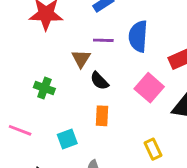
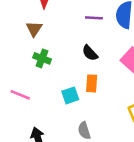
brown triangle: (81, 59) -> (34, 29), moved
cyan square: (67, 139) -> (70, 95), moved

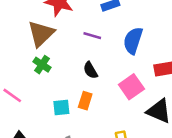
purple line: (94, 18) -> (92, 36), moved
brown triangle: (34, 29) -> (41, 34), size x1.6

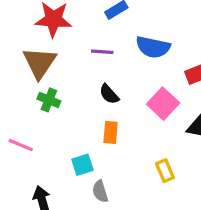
blue semicircle: (133, 41) -> (153, 47), turned -84
cyan square: (61, 108) -> (82, 165), moved

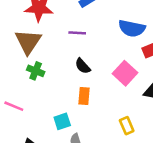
blue semicircle: (153, 47) -> (132, 28), moved

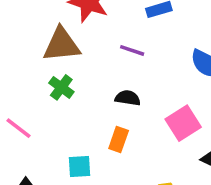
brown triangle: (28, 42) -> (62, 45), turned 36
black semicircle: (83, 66) -> (128, 98), turned 126

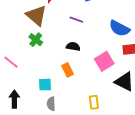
brown triangle: (62, 45) -> (36, 15), turned 45
orange rectangle: (119, 140) -> (68, 70), turned -48

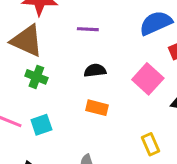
blue semicircle: (119, 28) -> (156, 23), turned 145
orange rectangle: (68, 70) -> (97, 108), turned -32
cyan square: (45, 85) -> (41, 125), moved

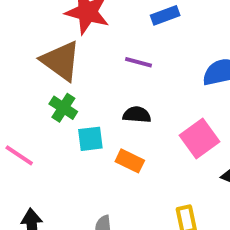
cyan square: (41, 125) -> (90, 139), moved

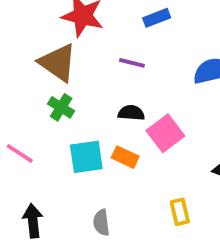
pink square: (200, 138) -> (165, 133), moved
cyan square: (90, 139) -> (86, 157), moved, size x1.4

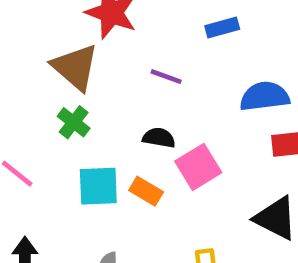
blue rectangle: (157, 18) -> (222, 28), moved

